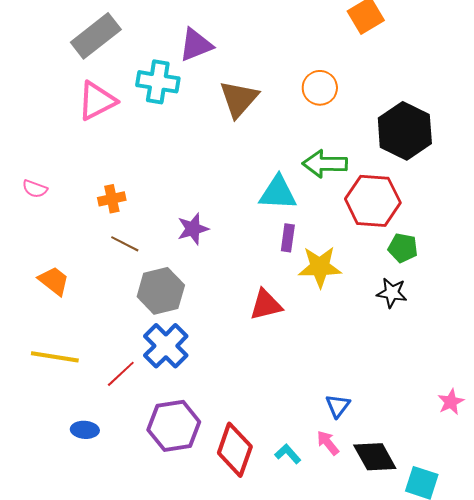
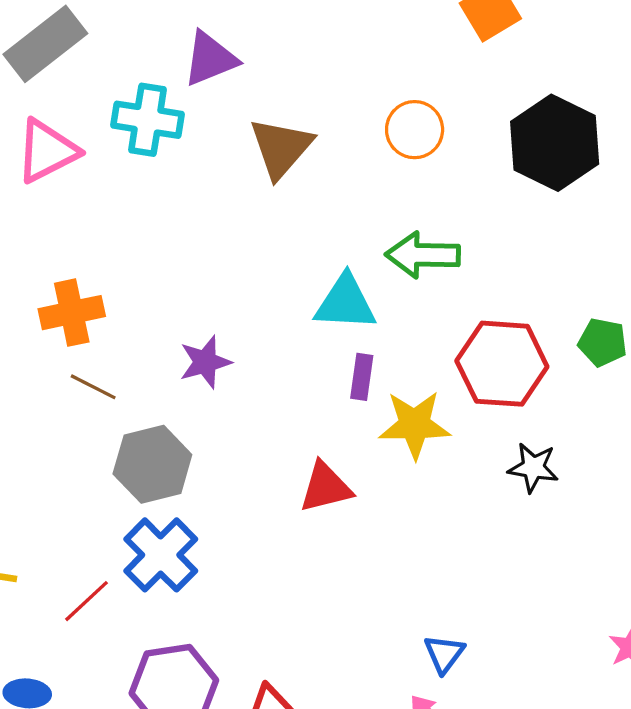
black hexagon: (405, 131) -> (555, 143), moved
orange cross: (112, 199) -> (72, 313), size x1.4
red hexagon: (373, 201) -> (502, 364), moved
green pentagon: (403, 248) -> (602, 342), moved

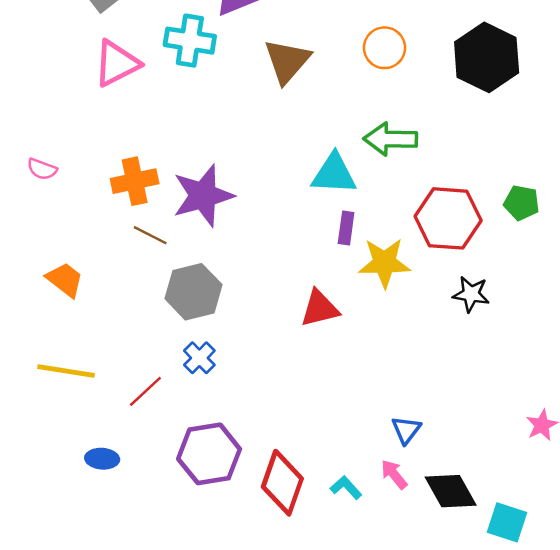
purple star: (205, 362) -> (203, 196), moved, size x1.6
blue cross: (161, 555) -> (199, 358), size x0.6

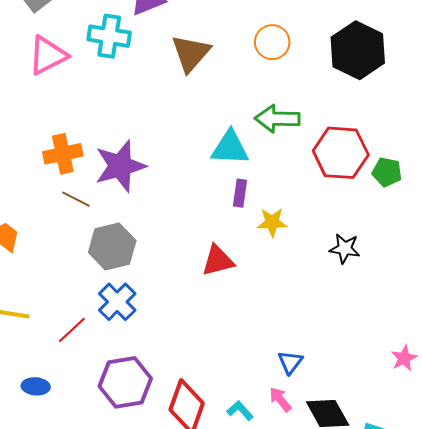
red hexagon: (448, 218) -> (341, 153), moved
yellow star: (384, 263) -> (272, 222), size x0.7
blue cross: (199, 358) -> (117, 302), size x1.4

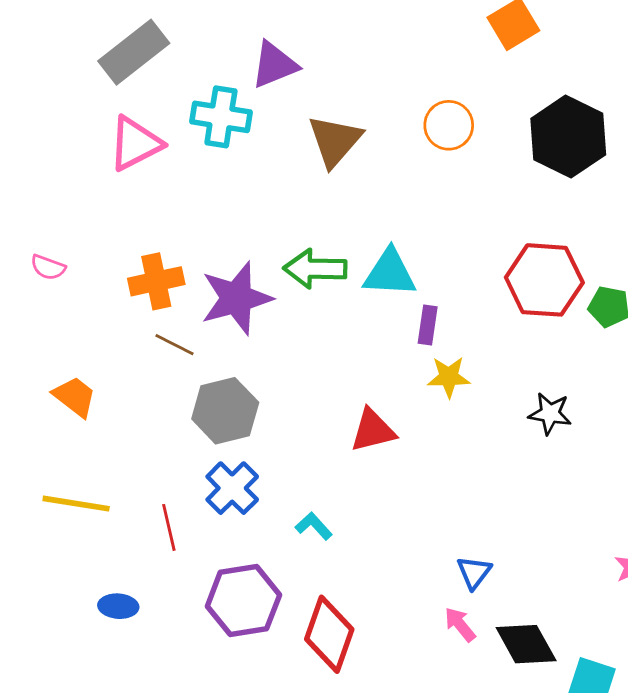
green arrow: (277, 119) -> (315, 269), moved
purple rectangle: (240, 193) -> (428, 325), moved
red line: (72, 330) -> (169, 527), turned -60
cyan L-shape: (240, 411) -> (314, 526), moved

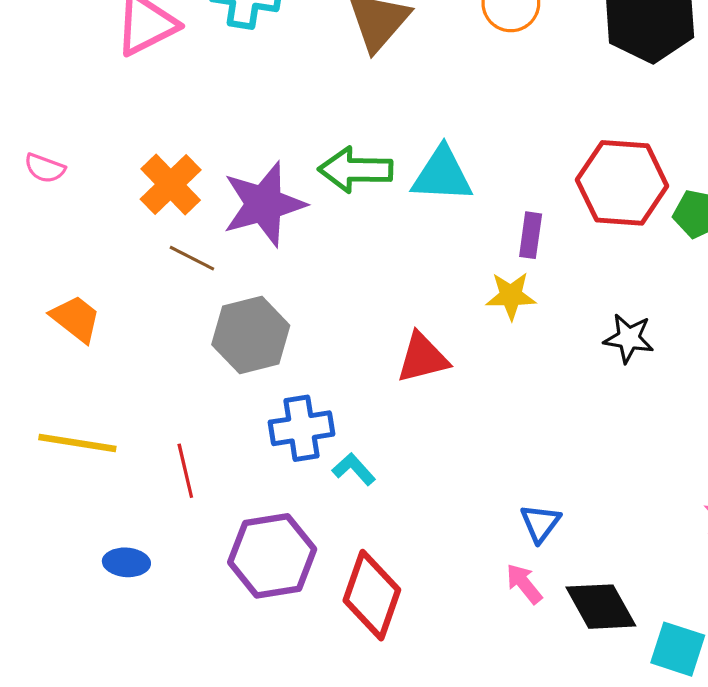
orange cross: (156, 281) -> (171, 185), turned -32
purple rectangle: (428, 325) -> (531, 235), moved
blue cross: (232, 488) -> (301, 428), moved, turned 36

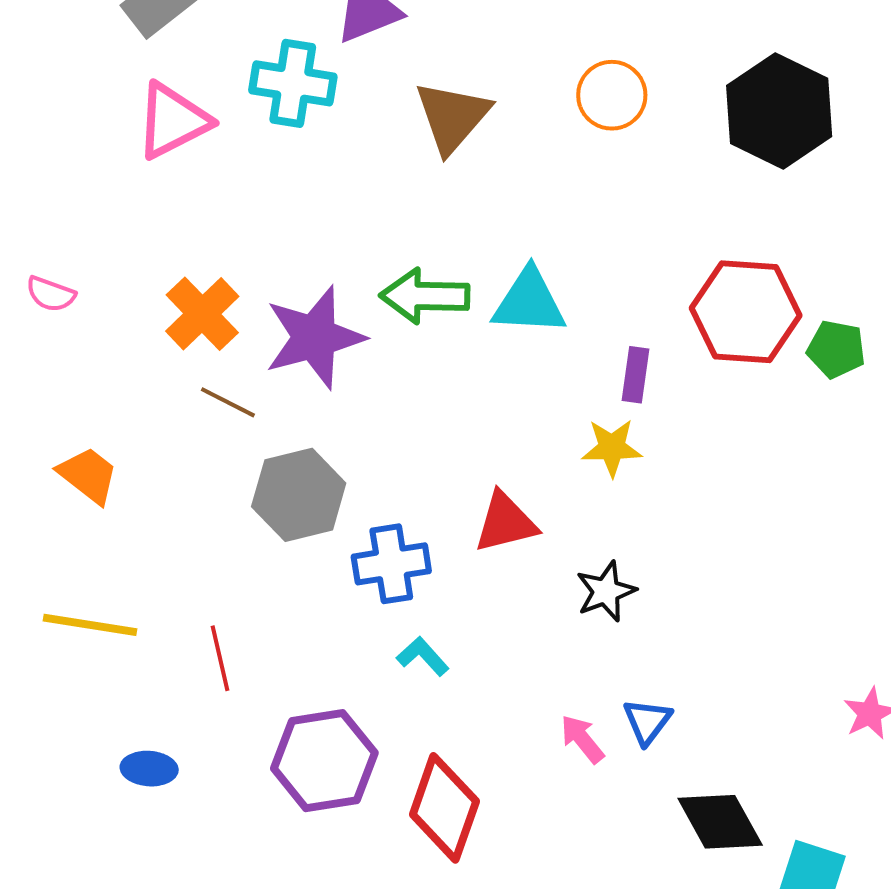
black star: (629, 338) -> (606, 591), moved, turned -30
blue cross: (301, 428) -> (391, 564), moved
pink arrow: (524, 584) -> (582, 739), moved

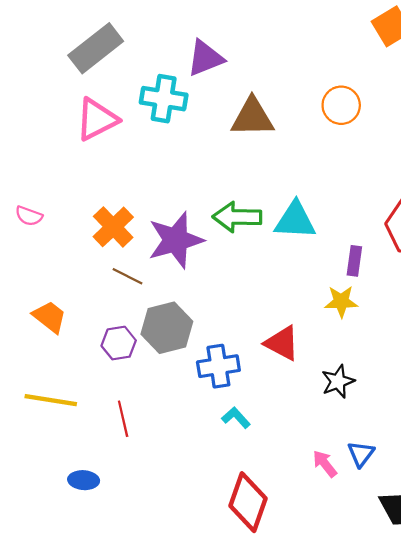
brown triangle: (452, 117) -> (252, 117), turned 48
red triangle: (505, 522) -> (282, 343), turned 42
purple hexagon: (324, 761) -> (119, 343), moved, size x0.6

